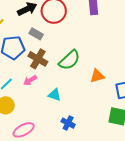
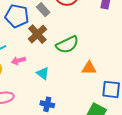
pink arrow: (30, 80) -> (18, 61), moved
blue cross: (68, 123) -> (47, 104), turned -32

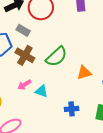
pink arrow: (18, 61) -> (24, 85), moved
blue cross: (47, 104) -> (72, 109), moved

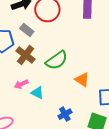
orange triangle: (84, 73) -> (82, 80), turned 42
blue cross: (72, 109) -> (65, 114), turned -32

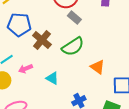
gray rectangle: (27, 30) -> (74, 18), moved
pink arrow: (21, 84) -> (25, 69), moved

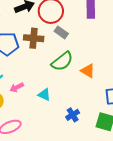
brown cross: (42, 40) -> (34, 38), moved, turned -30
orange triangle: (98, 67) -> (88, 71), moved

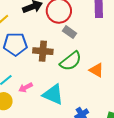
brown cross: (34, 38) -> (43, 51), moved
cyan triangle: (44, 95) -> (53, 94), size x1.6

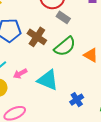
brown cross: (43, 51) -> (37, 37), turned 30

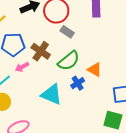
pink arrow: (20, 74) -> (22, 67), moved
blue cross: (77, 100) -> (78, 83), moved

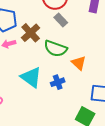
green semicircle: (69, 61) -> (56, 49), turned 45
blue cross: (78, 83) -> (58, 82), moved

